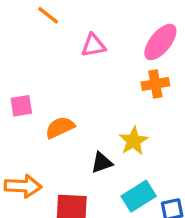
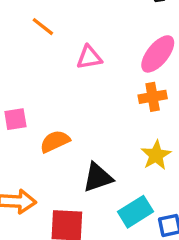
yellow star: (134, 141) -> (156, 155), moved
black triangle: (102, 163) -> (98, 177), size x1.4

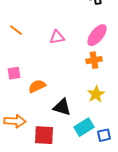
orange line: (43, 27) -> (16, 30), moved
black triangle: (98, 177) -> (62, 107), turned 36

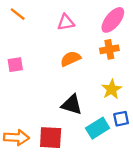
orange semicircle: (37, 86) -> (71, 59), moved
orange arrow: (15, 121) -> (16, 138), moved
blue square: (104, 135) -> (121, 119), moved

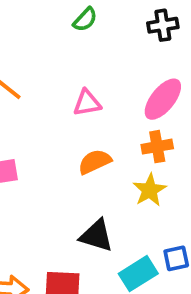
yellow star: (112, 89) -> (150, 190), moved

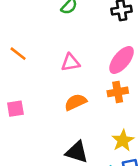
yellow star: (150, 190) -> (123, 140), moved

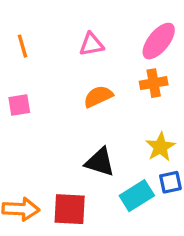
orange line: (18, 54) -> (23, 46), moved, turned 36

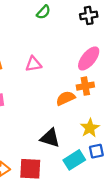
pink triangle: (91, 44) -> (34, 64), moved
orange semicircle: (98, 97) -> (65, 98), moved

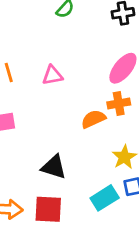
black triangle: (50, 138) -> (54, 167), moved

